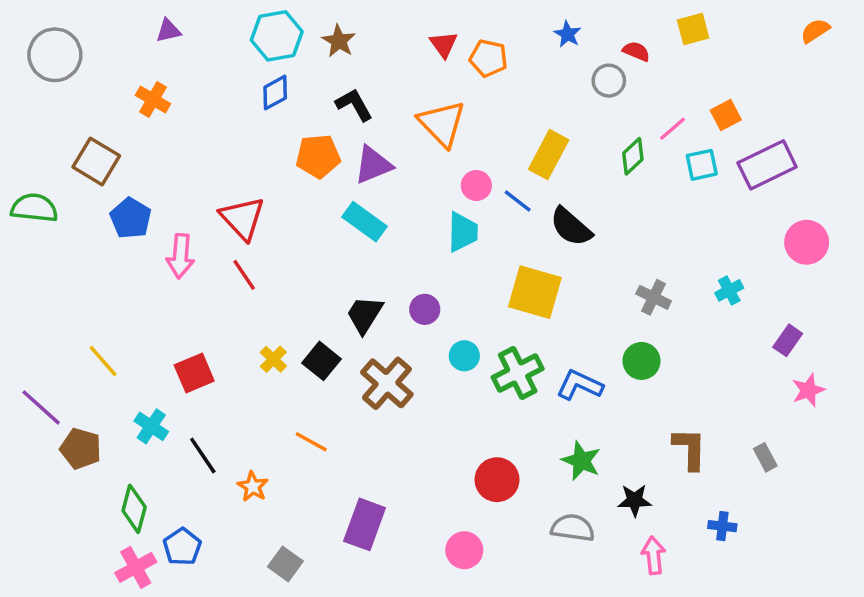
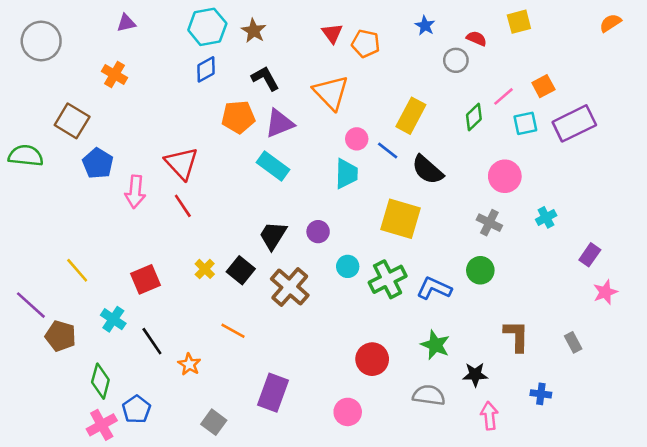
pink circle: (807, 242) -> (505, 176), moved

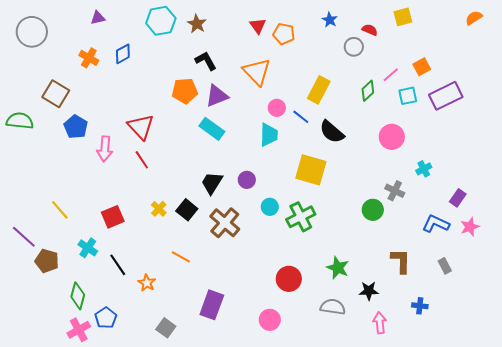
blue diamond: (206, 69) -> (123, 54), moved
gray cross: (489, 223) -> (395, 191), moved
blue L-shape: (434, 288) -> (436, 224), moved

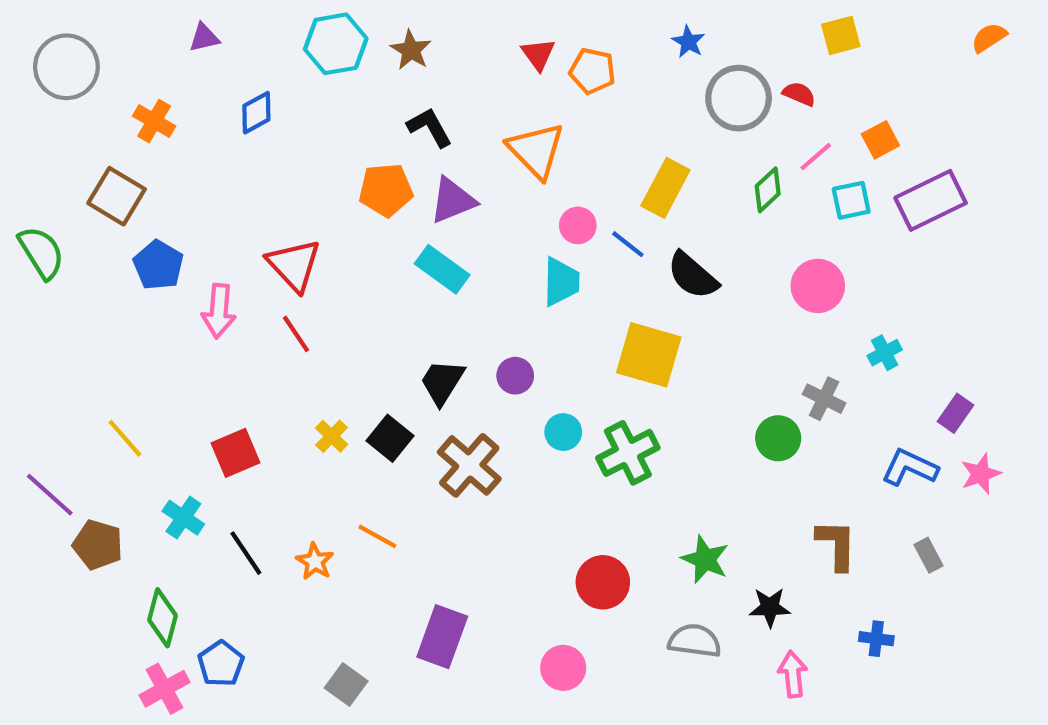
red semicircle: (370, 30) -> (799, 94), moved
gray circle: (354, 47) -> (739, 98), size x1.6
orange cross: (89, 58) -> (154, 121), moved
green semicircle: (20, 121) -> (41, 253), turned 52
orange star: (147, 283) -> (315, 561), moved

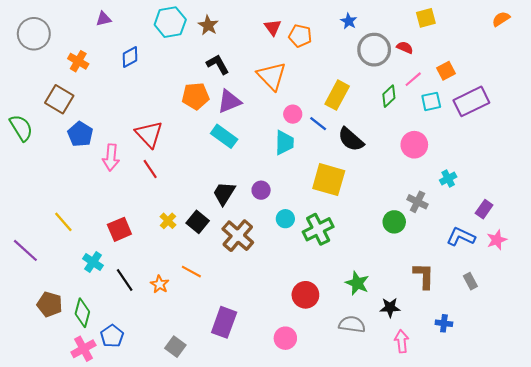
brown pentagon: (98, 545) -> (50, 304), moved

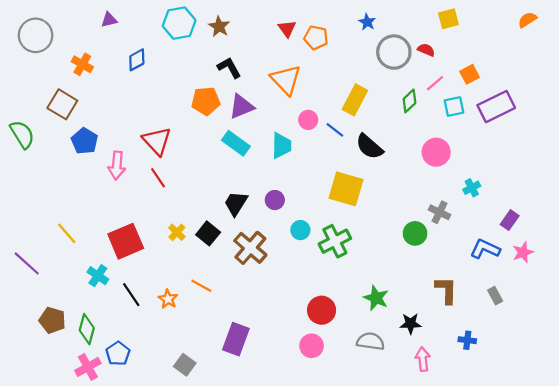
cyan trapezoid: (284, 143) -> (281, 145), moved
red square: (119, 229) -> (126, 241), size x1.4
pink circle: (285, 338) -> (312, 346), moved

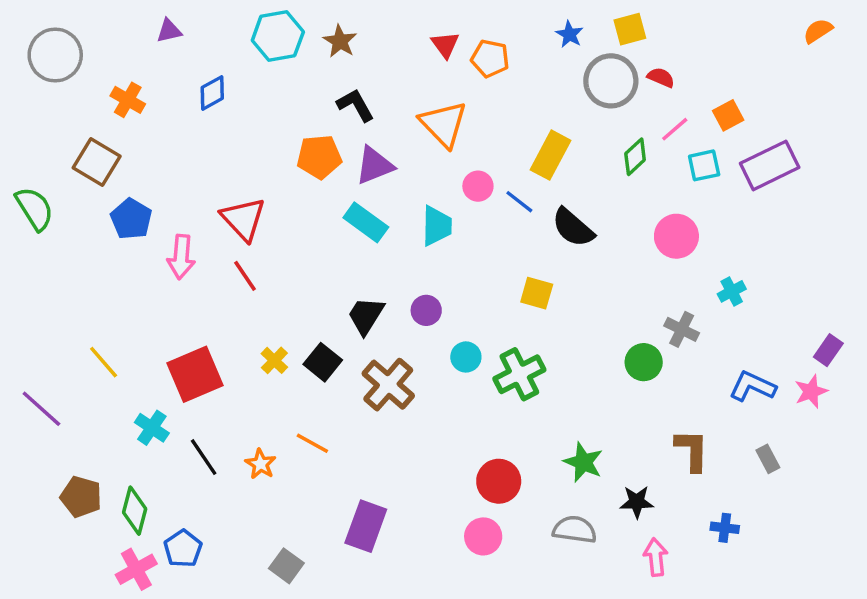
yellow square: (448, 19) -> (630, 29), moved
yellow square: (346, 189) -> (537, 293), size x0.6
purple rectangle: (510, 220) -> (828, 350), moved

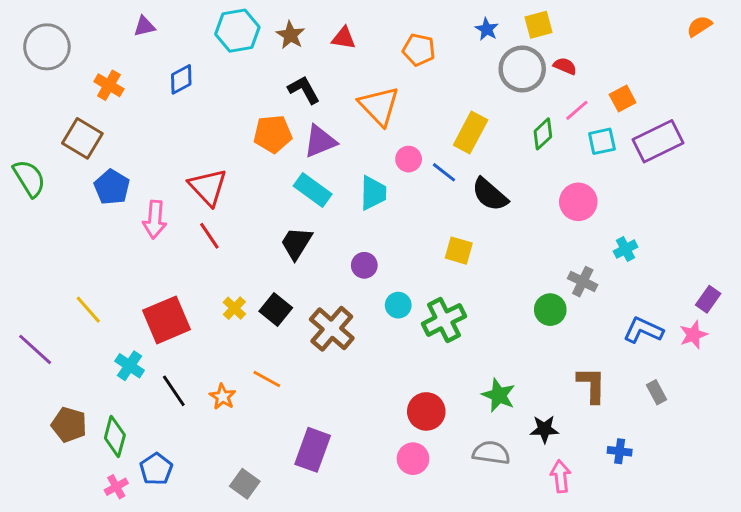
red triangle: (445, 45) -> (344, 38), moved, turned -45
black trapezoid: (366, 316) -> (296, 243), moved
pink cross: (136, 569) -> (116, 487), size x0.7

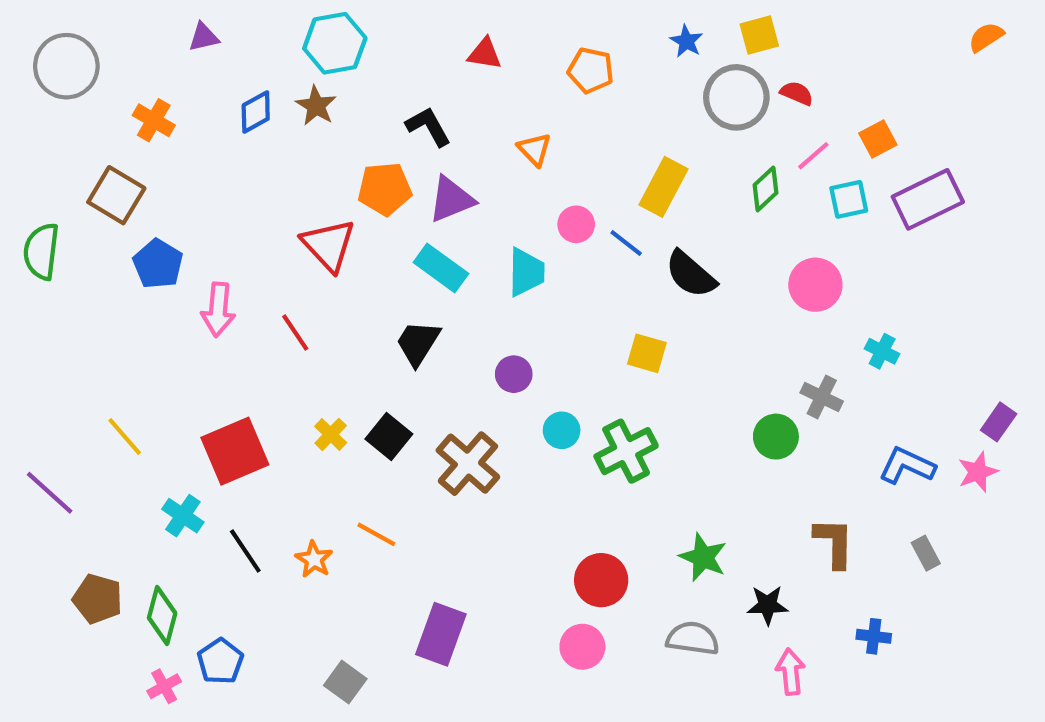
brown star: (290, 35) -> (316, 106), moved
orange triangle: (379, 106) -> (535, 149), size x0.6
green semicircle: (29, 178) -> (41, 251), turned -141
red triangle: (208, 187) -> (329, 245), moved
cyan cross: (626, 249) -> (882, 351), turned -35

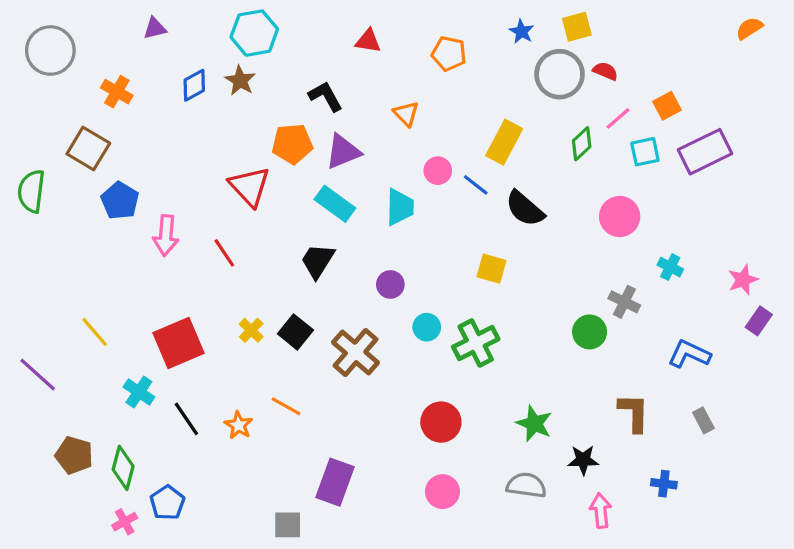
pink star: (978, 472) -> (743, 280), moved
red circle: (601, 580) -> (441, 422), moved
gray square: (345, 682) -> (288, 525), moved, turned -36

